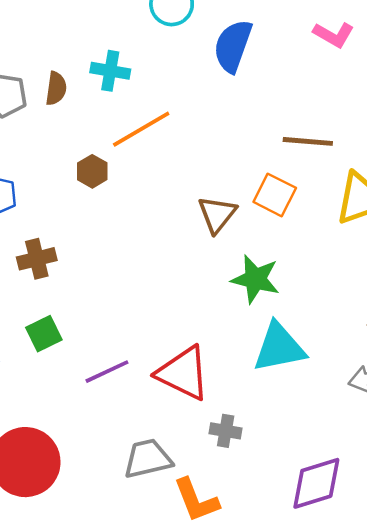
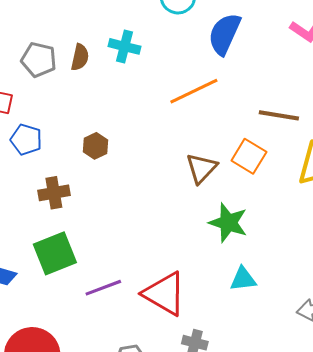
orange line: (141, 129) -> (194, 91), moved
brown hexagon: (92, 171) -> (95, 146), moved
green square: (44, 334) -> (55, 253), size x1.5
cyan triangle: (279, 347) -> (243, 279), size x0.6

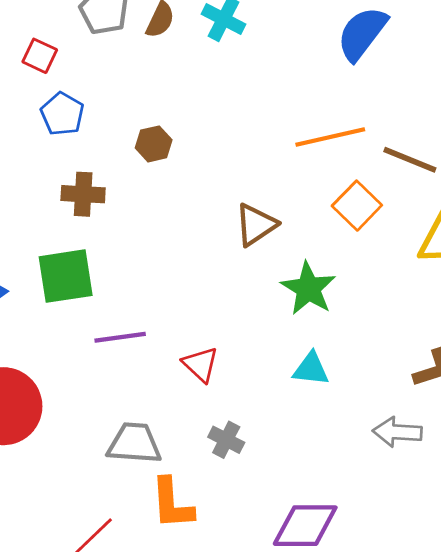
orange line: (194, 91) -> (330, 137), moved
brown triangle: (201, 168) -> (256, 225), moved
red triangle: (164, 294) -> (201, 364), size x0.6

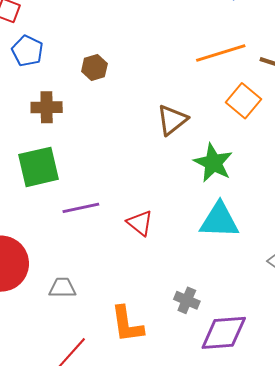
cyan triangle: (311, 369) -> (219, 220), size x1.5
gray cross: (226, 440) -> (187, 300), moved
gray trapezoid: (134, 443) -> (62, 288), moved, size x0.7

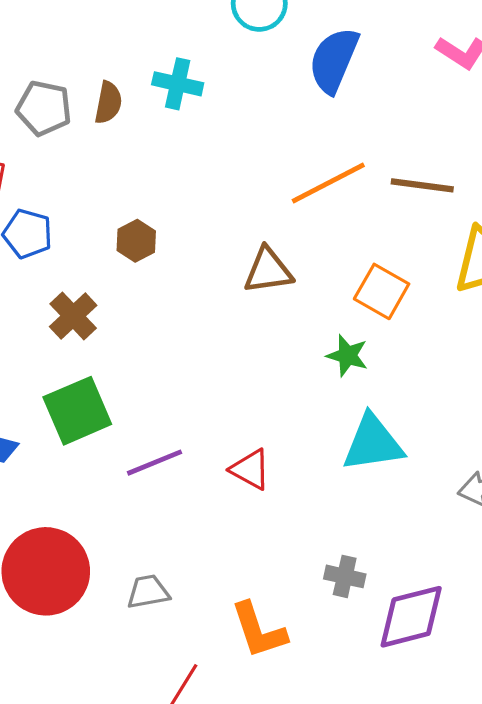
orange square: (244, 101) -> (382, 291), moved
brown cross: (47, 107) -> (73, 316), turned -32
brown triangle: (172, 120) -> (268, 271), moved, turned 40
green star: (213, 163) -> (347, 356), size x0.7

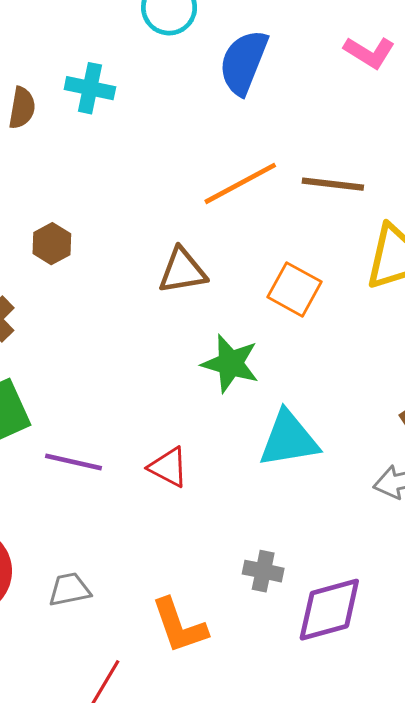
green star: (347, 356) -> (230, 363), moved, size x1.4
purple line: (154, 463) -> (74, 462), turned 36

